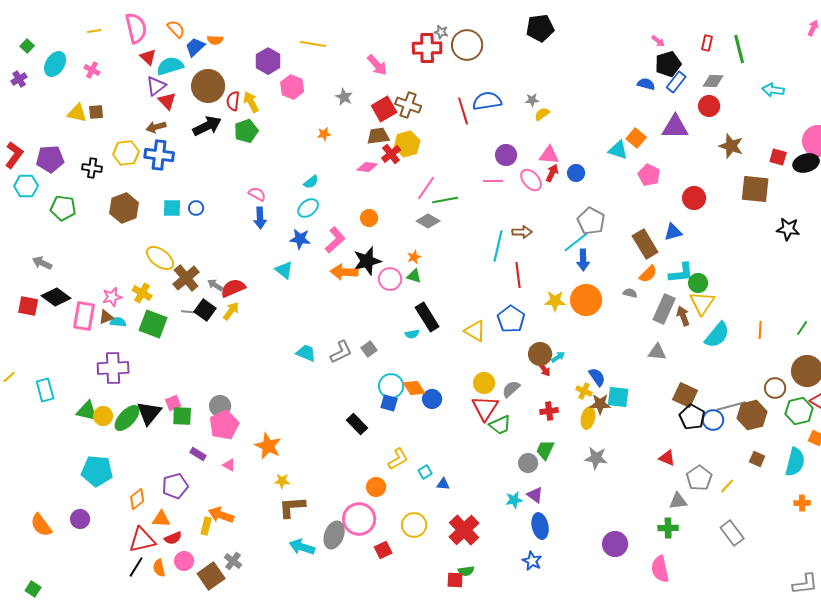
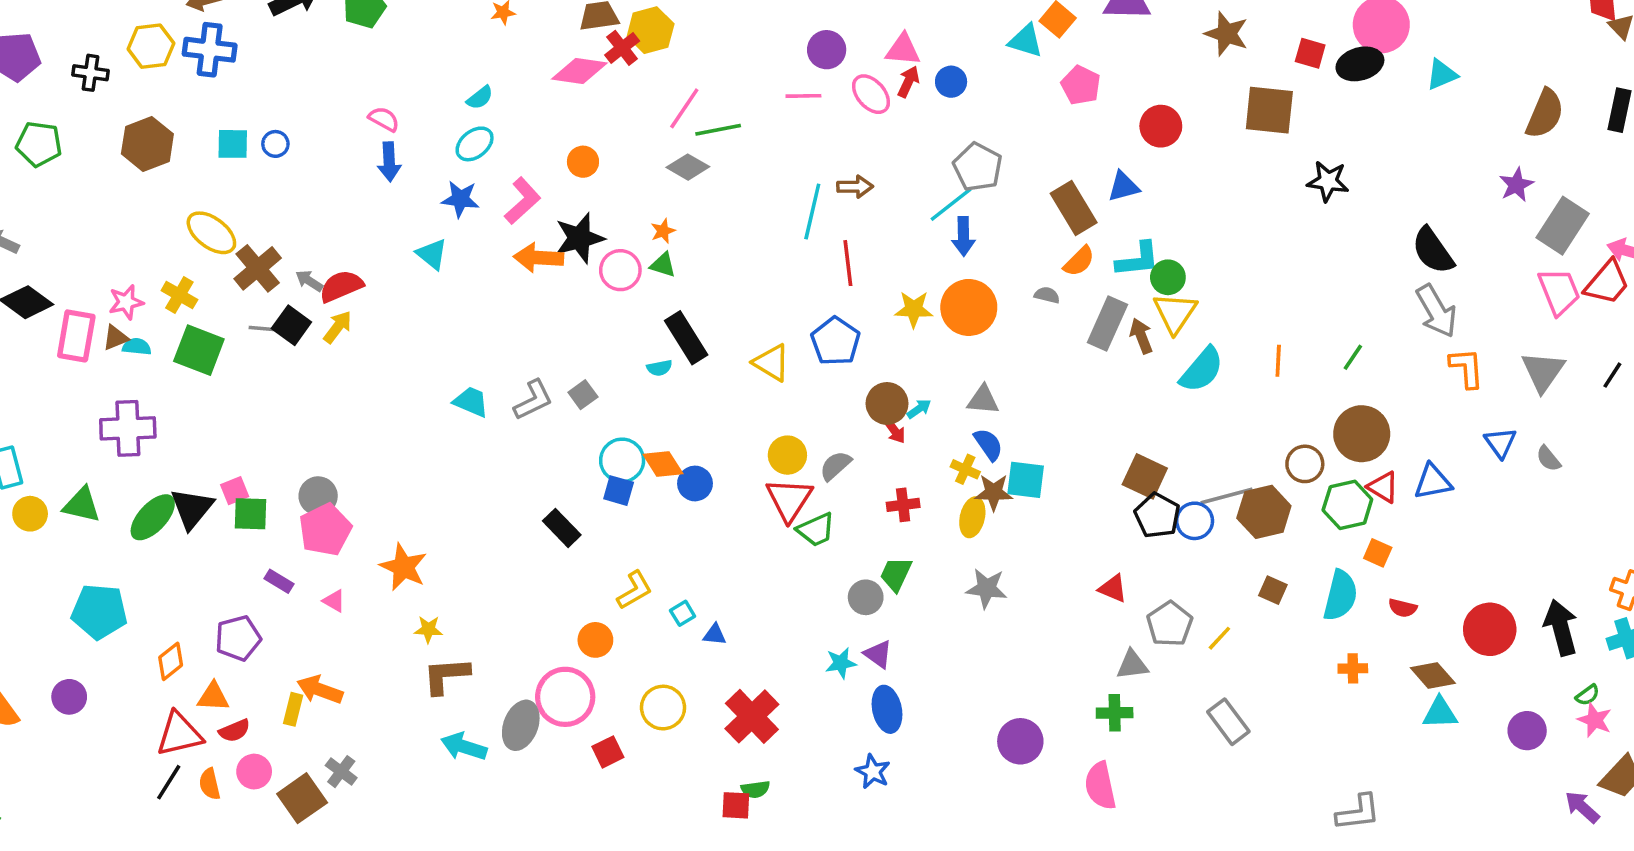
pink diamond: (367, 167) -> (579, 71), size x1.4
gray triangle: (657, 352) -> (983, 400), moved
yellow circle: (103, 416) -> (30, 514), moved

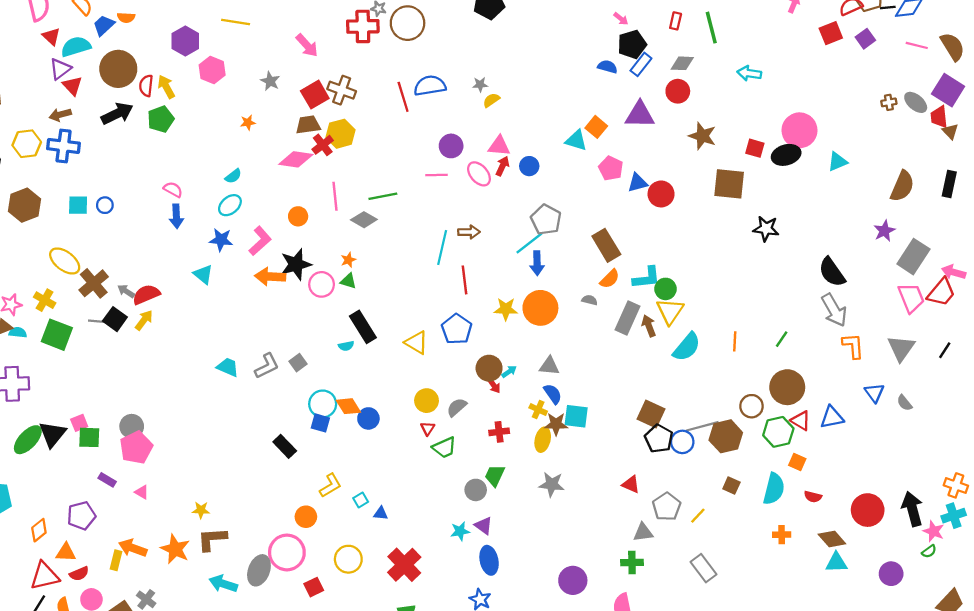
pink line: (684, 108) -> (335, 196), moved, turned -40
blue triangle: (1123, 187) -> (638, 183), moved
red triangle: (789, 499) -> (428, 429), size x0.5
orange star: (403, 567) -> (175, 549), moved
pink star: (1595, 720) -> (934, 531), moved

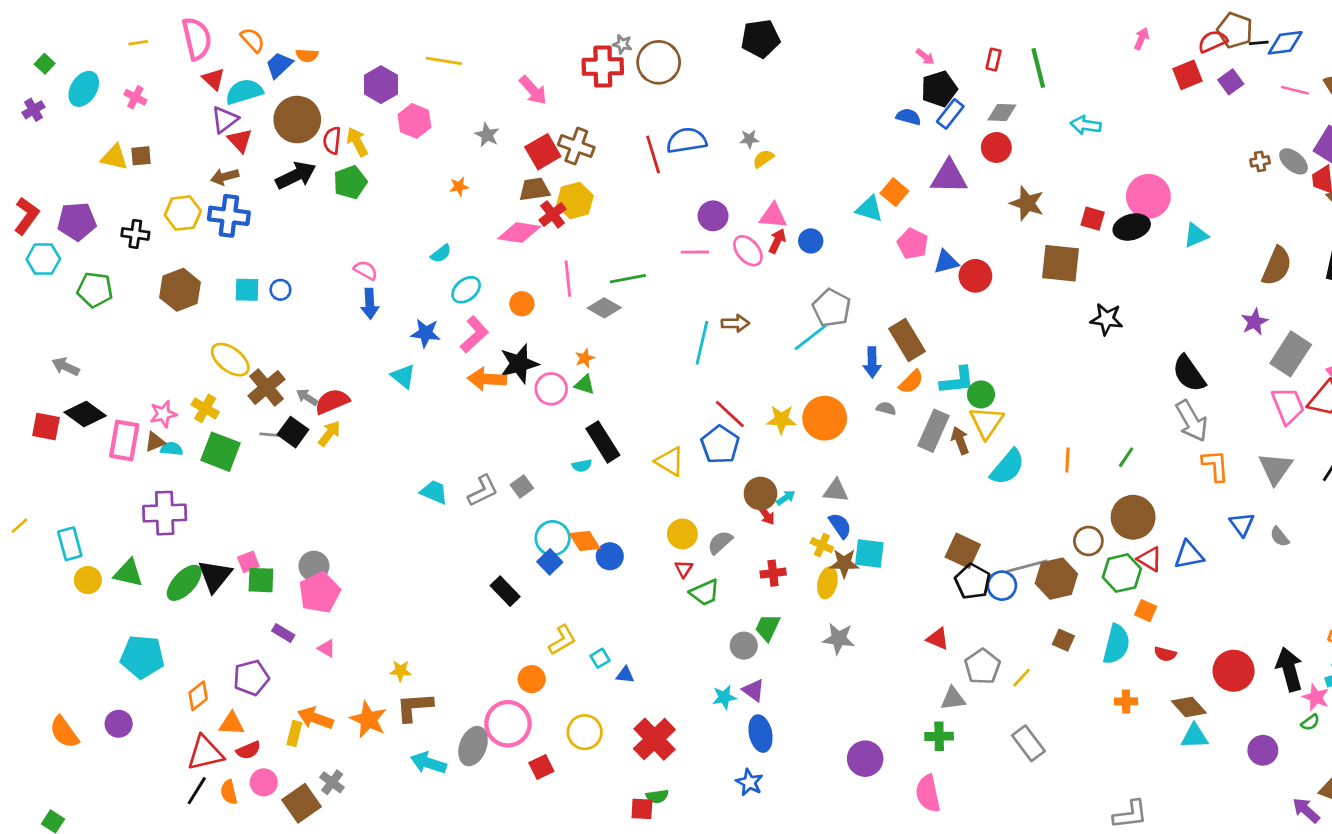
cyan ellipse: (230, 205) -> (466, 290), moved
blue arrow: (537, 263) -> (872, 362), moved
red line: (464, 280) -> (730, 414), moved, turned -40
blue square: (320, 423) -> (550, 562), turned 30

